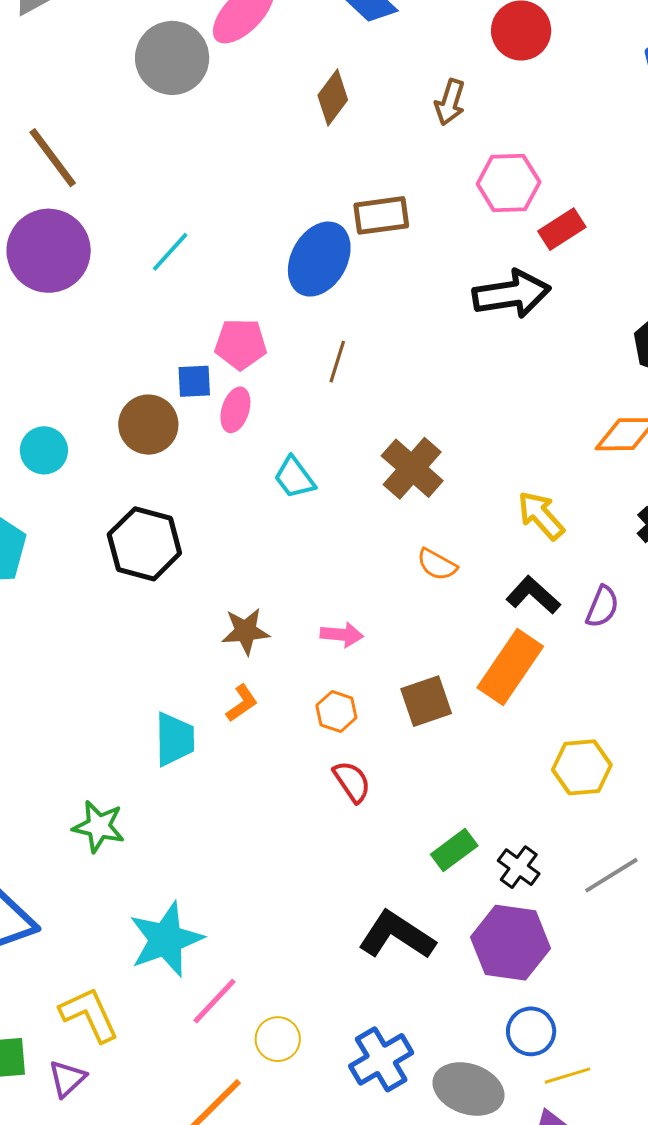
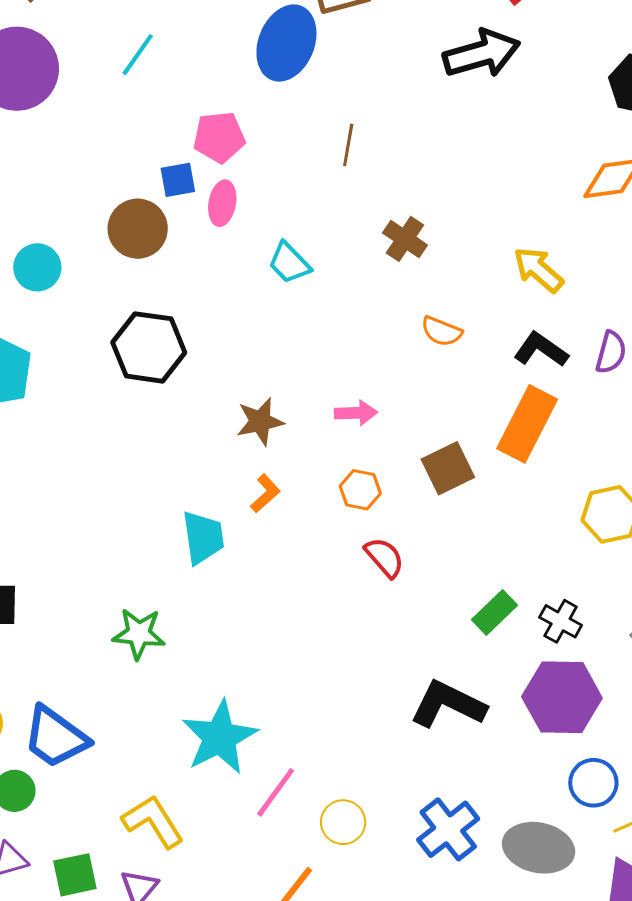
brown line: (337, 362) -> (348, 145), moved
brown cross: (412, 468) -> (405, 239), size x0.7

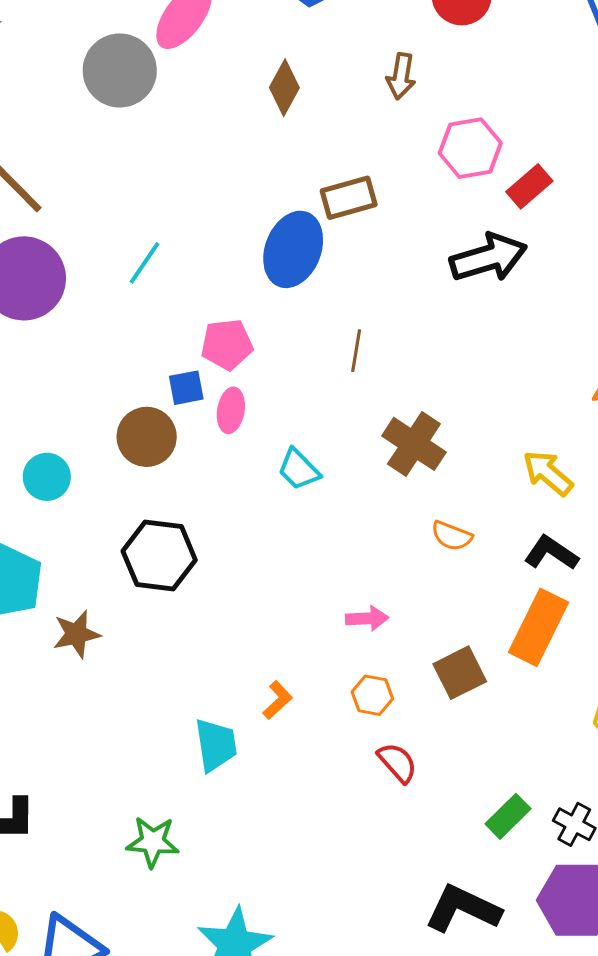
brown cross: (405, 239) -> (414, 444), size x1.4
brown star: (260, 422) -> (76, 634), moved

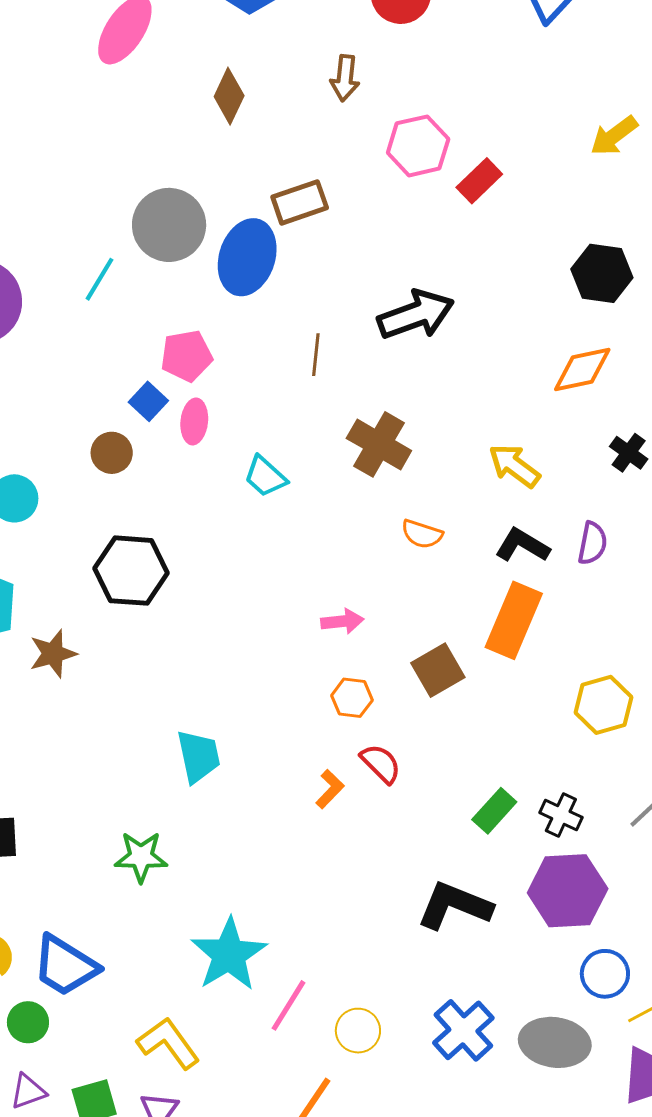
gray circle: (120, 70) -> (169, 225), moved
black arrow: (488, 258) -> (416, 315), moved
blue square: (186, 388) -> (148, 401), turned -33
brown circle: (147, 437) -> (112, 453), size x0.7
orange L-shape: (277, 700) -> (330, 789), moved

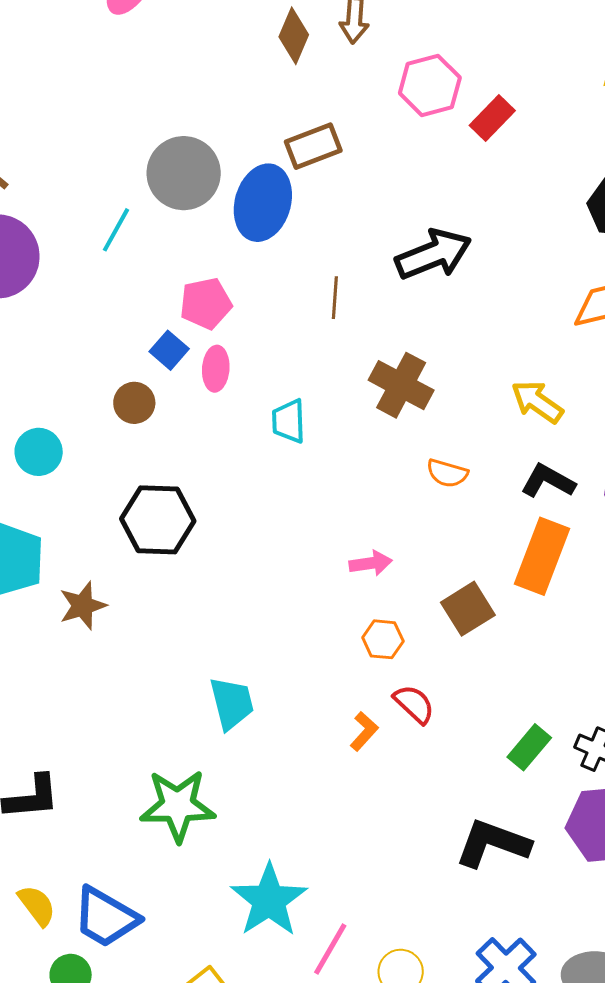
brown diamond: (229, 96) -> (294, 36), moved
cyan trapezoid: (265, 476) -> (289, 421), turned 48
green star: (141, 857) -> (178, 806), size x1.4

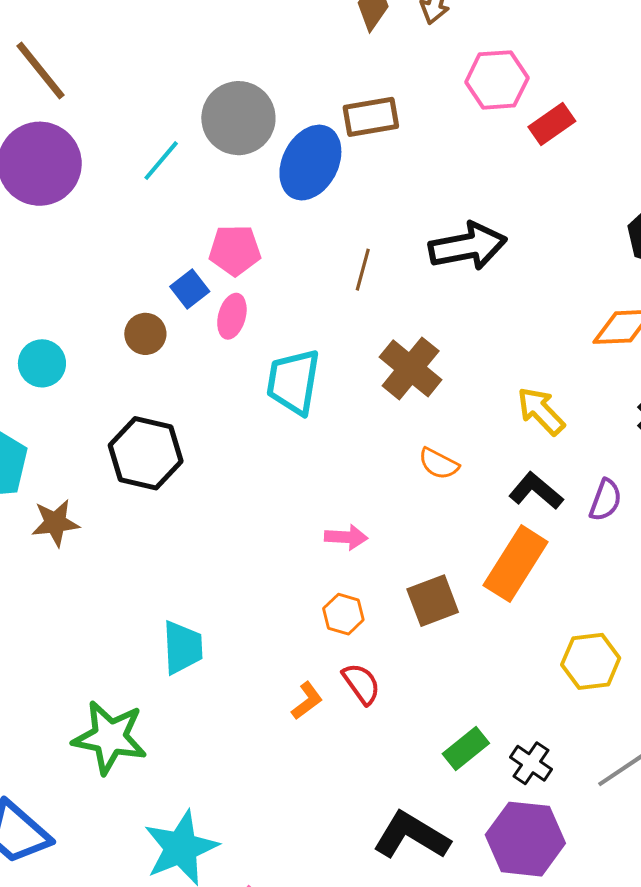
cyan trapezoid: (289, 421) -> (293, 382), size x1.5

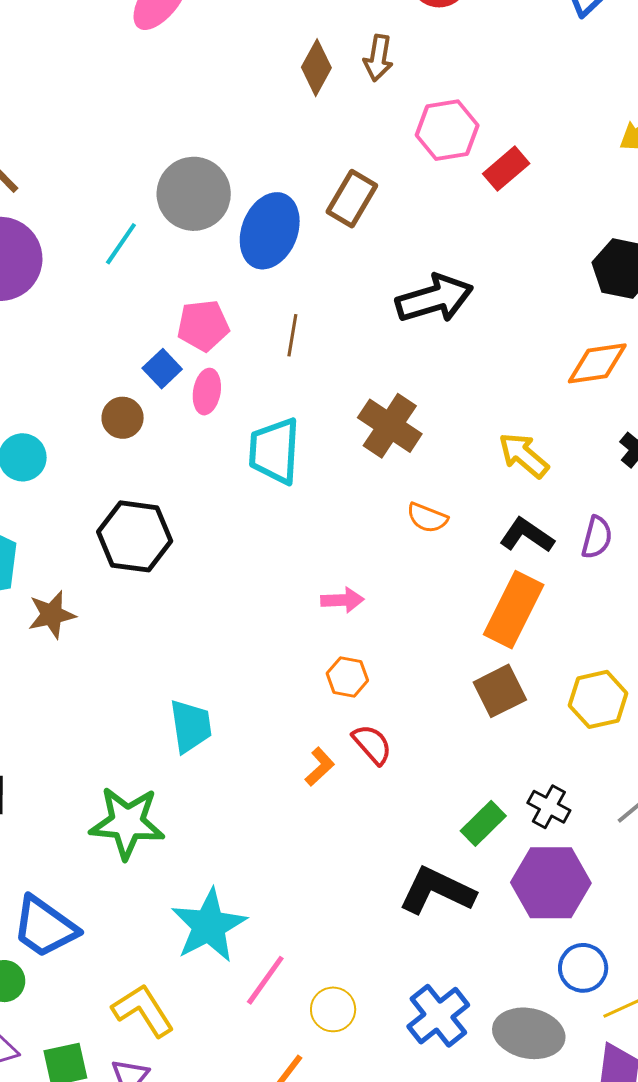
brown rectangle: (371, 117) -> (352, 199), moved, turned -44
brown line: (363, 270) -> (292, 335), moved
brown square: (433, 601) -> (500, 691), moved
green rectangle: (466, 748) -> (483, 823), moved

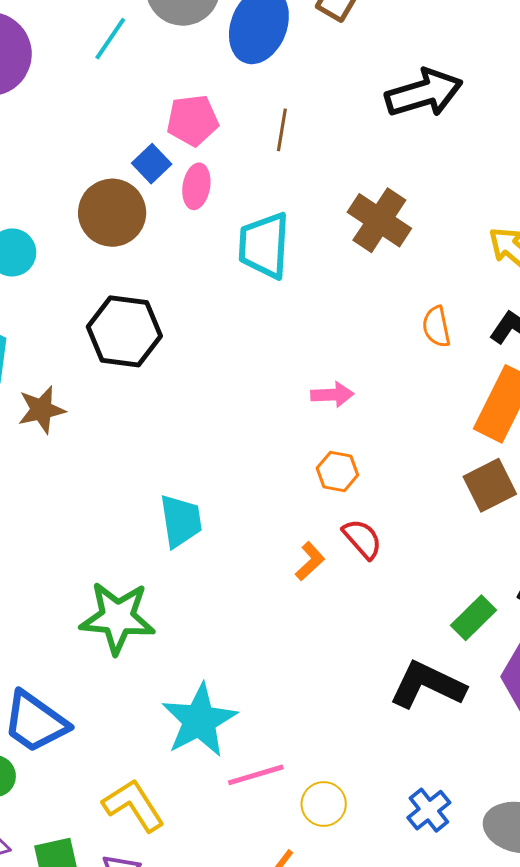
brown circle: (123, 418) -> (112, 213), size x1.6
orange semicircle: (427, 518) -> (436, 327), moved, turned 57
pink line: (265, 980) -> (256, 775), turned 38
blue cross: (438, 1016) -> (429, 810), size x0.7

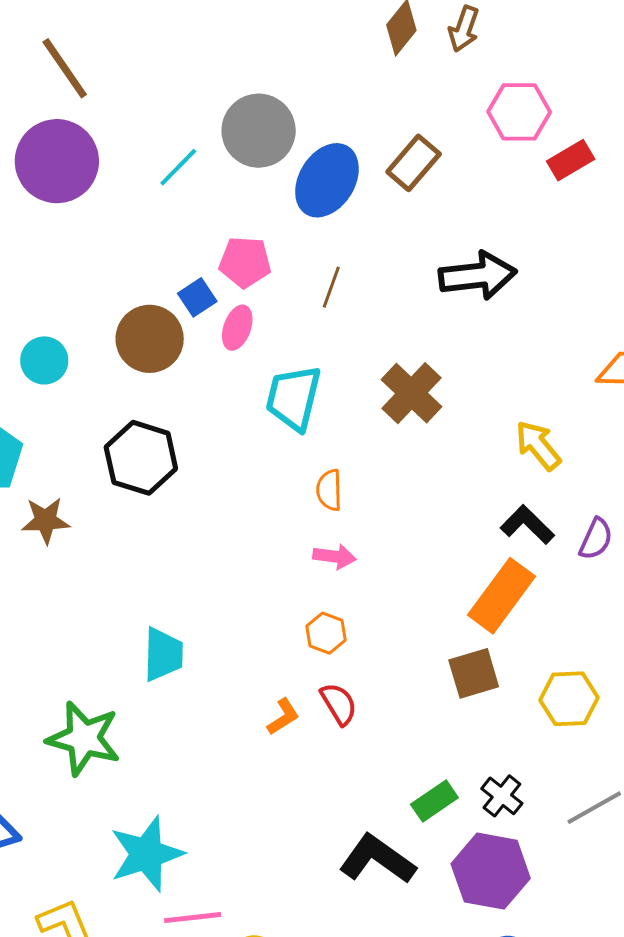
orange semicircle: (436, 327) -> (329, 490), moved

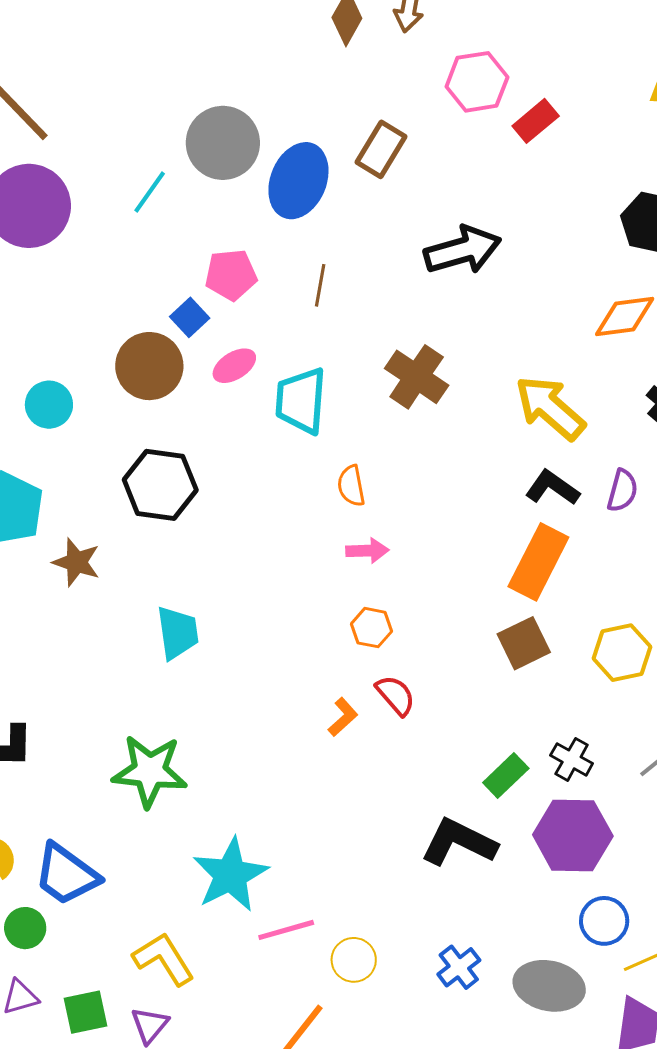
pink ellipse: (237, 328) -> (234, 366), moved, turned 48
yellow arrow: (538, 445) -> (550, 408), size x1.4
brown star: (46, 520) -> (76, 562), turned 30
cyan trapezoid: (163, 654) -> (178, 633), moved

